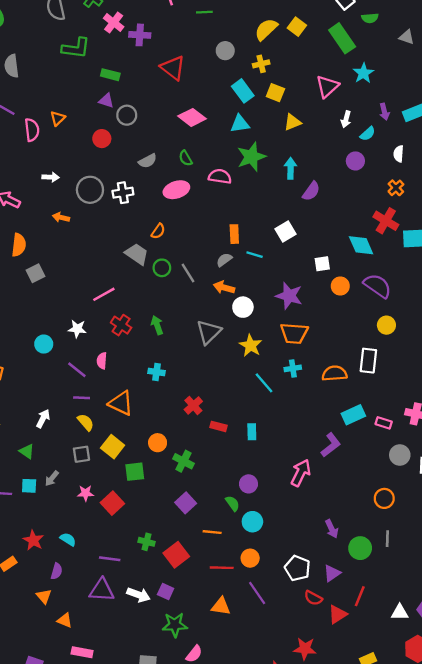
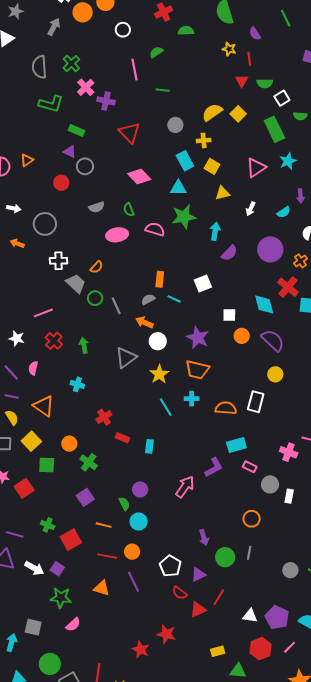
white arrow: (346, 119) -> (251, 209), moved
purple circle: (355, 161) -> (270, 249), moved, size x1.6
white cross: (123, 193) -> (58, 261), moved
pink rectangle: (384, 423) -> (250, 467), moved

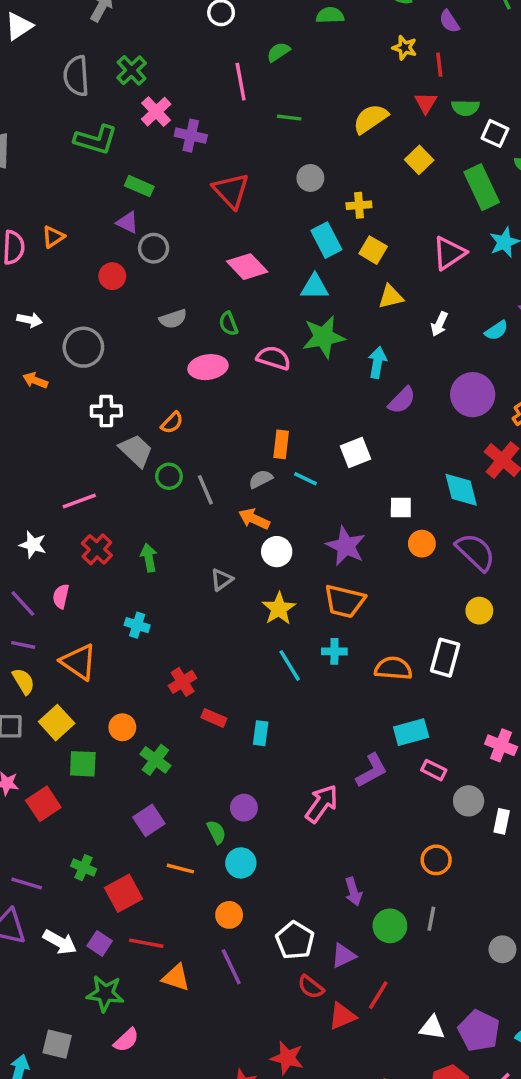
white square: (282, 98) -> (495, 133), turned -35
yellow semicircle: (212, 112) -> (370, 119), moved
gray triangle: (126, 358) -> (222, 580), size x0.6
red line: (107, 556) -> (146, 943), moved

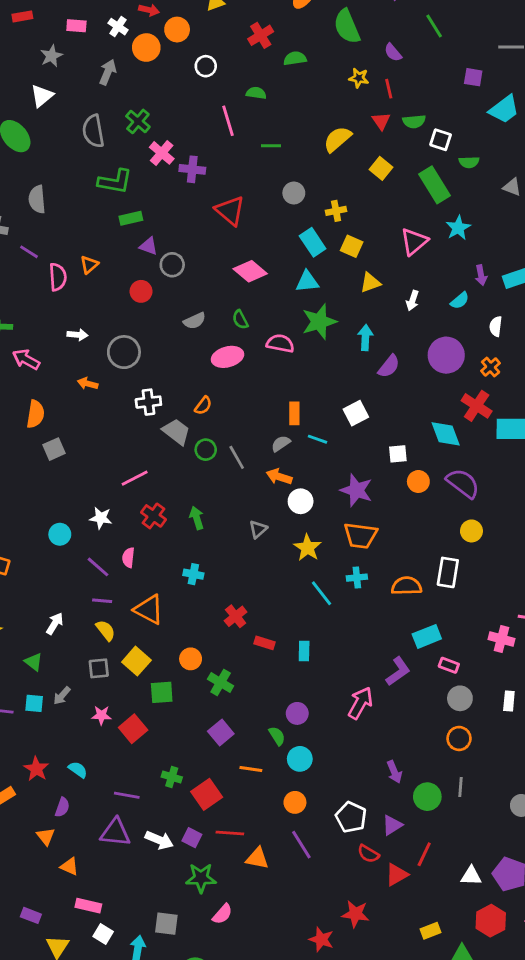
green semicircle: (278, 52) -> (256, 93), turned 48
green rectangle: (139, 186) -> (131, 218), moved, turned -30
gray circle: (469, 801) -> (460, 698), moved

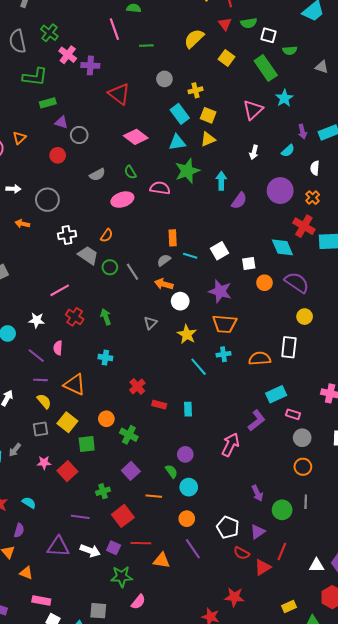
yellow triangle: (370, 283) -> (208, 139), moved
white square: (356, 413) -> (220, 251), moved
green cross: (172, 777) -> (103, 491), moved, turned -32
purple line: (127, 795) -> (80, 517), moved

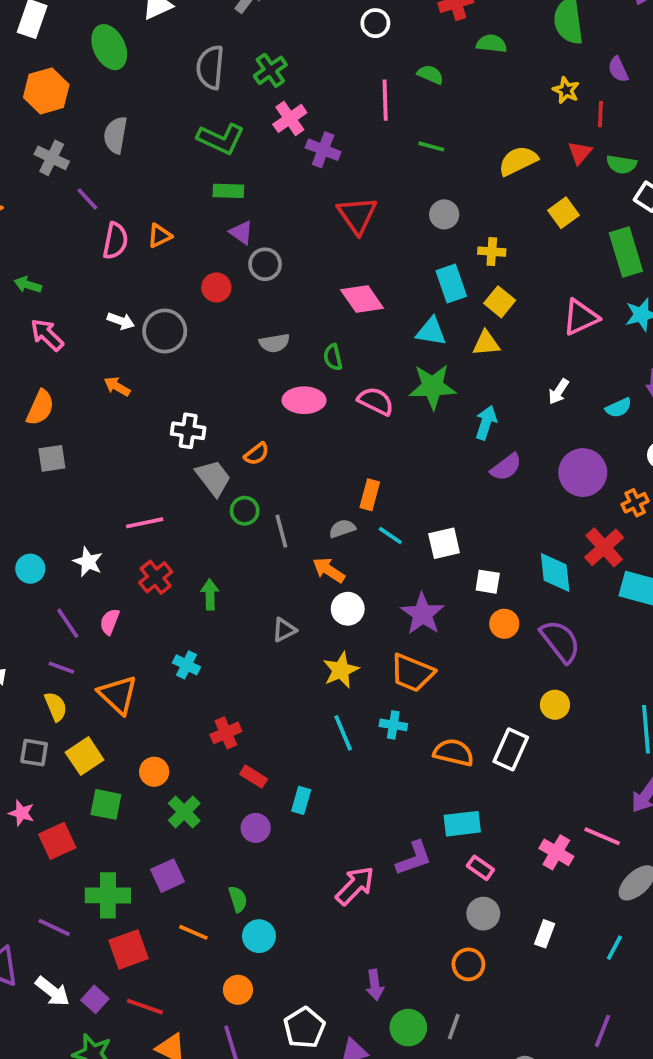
gray circle: (47, 200) -> (165, 331), moved
purple circle: (185, 454) -> (256, 828), moved
green cross: (103, 491) -> (108, 895), size x1.6

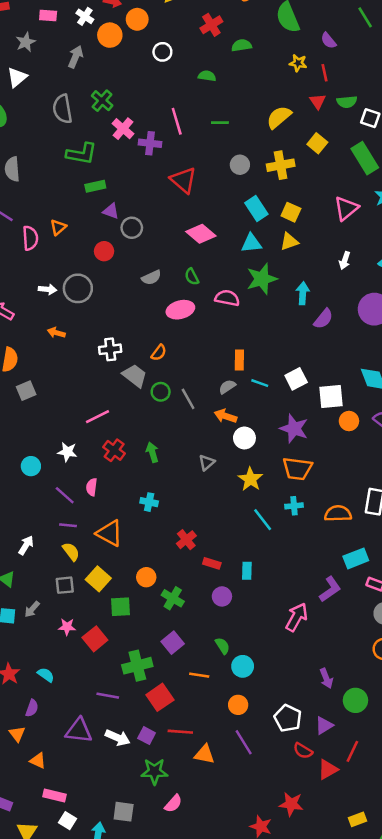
pink line: (385, 100) -> (177, 121), moved
yellow cross: (492, 252) -> (281, 165), moved, size x1.5
white square: (488, 582) -> (331, 396), size x1.5

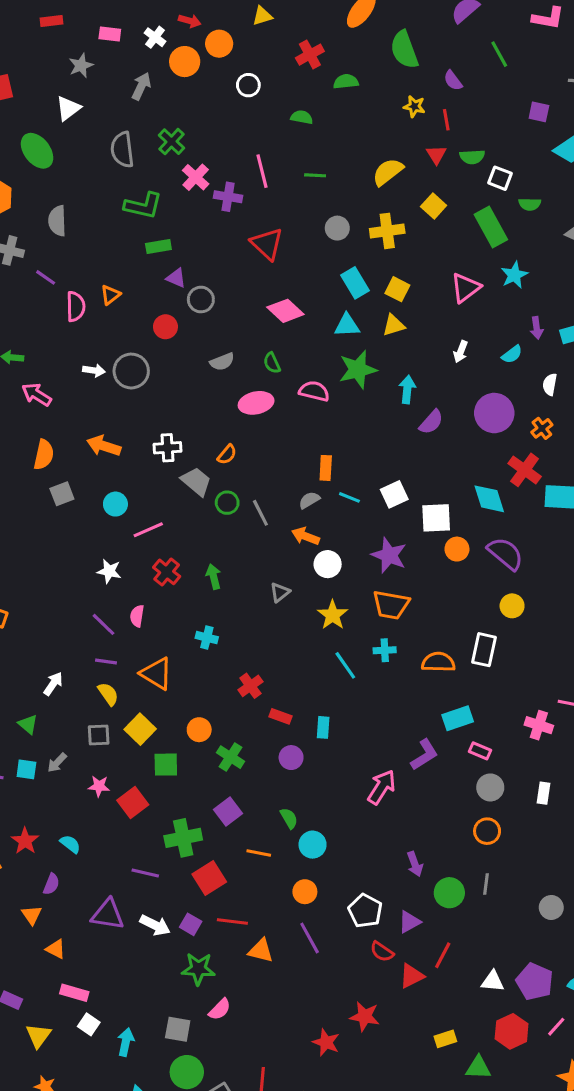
orange arrow: (56, 333) -> (104, 446), moved, size x1.5
cyan circle: (31, 466) -> (115, 504), moved
gray square: (124, 812) -> (178, 1029), moved

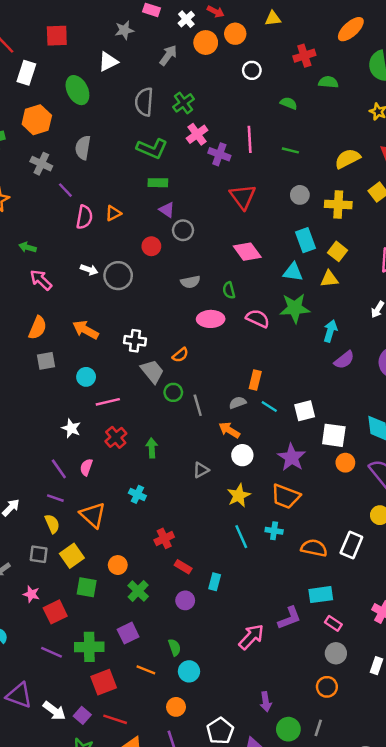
purple line: (145, 873) -> (52, 652), moved

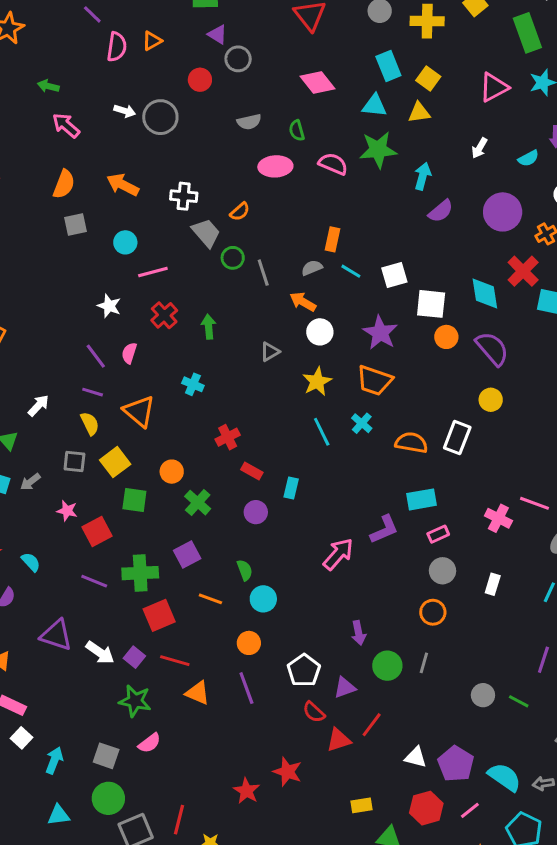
cyan cross: (274, 531) -> (362, 423), turned 35
pink rectangle: (333, 623) -> (438, 534), turned -56

